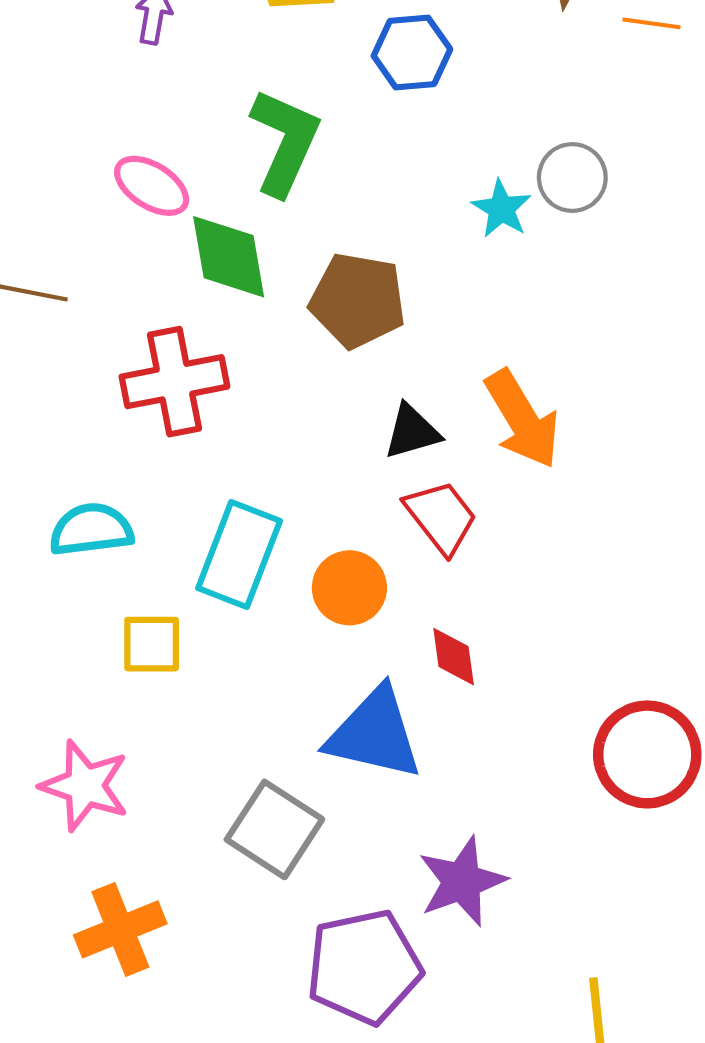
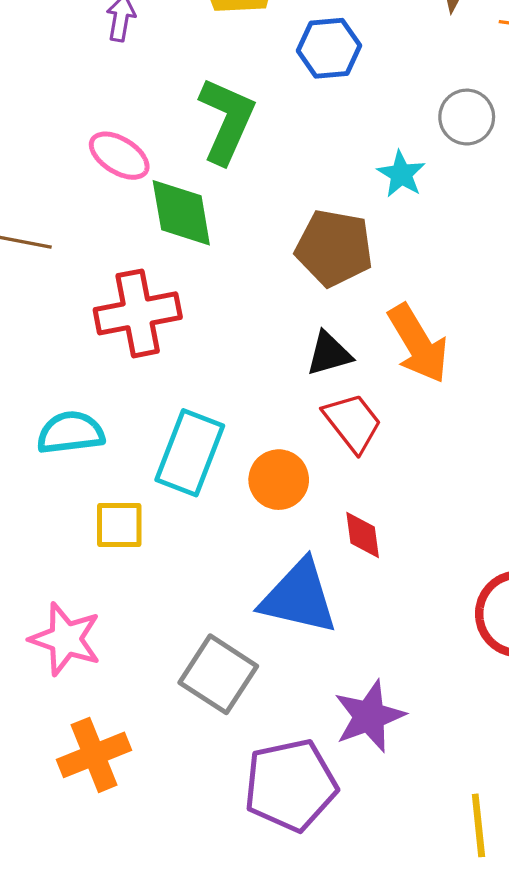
gray circle: (572, 178) -> (467, 117), moved
brown pentagon: (358, 300) -> (334, 248), moved

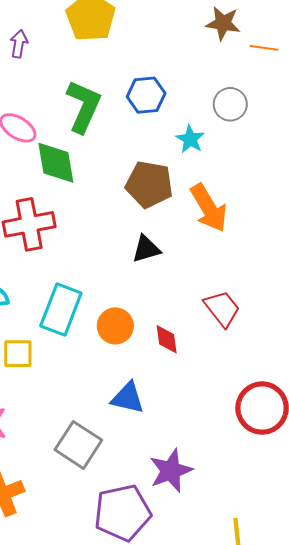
blue hexagon: (329, 48) -> (146, 95), moved
orange arrow: (418, 344) -> (209, 208), moved
red trapezoid: (353, 423) -> (222, 308), moved
red diamond: (363, 535) -> (167, 339), moved
blue triangle: (299, 597) -> (128, 398), size x0.7

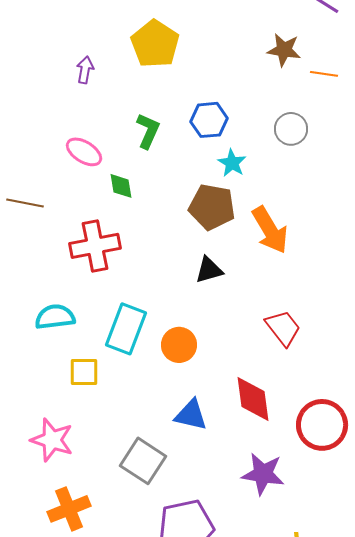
green L-shape: (84, 106) -> (148, 131), size x0.7
cyan star: (190, 139) -> (232, 163), moved
green diamond: (56, 163) -> (121, 186), size x0.6
red diamond: (167, 339) -> (253, 399), moved, size x1.6
purple star: (171, 471) -> (263, 474), moved, turned 30

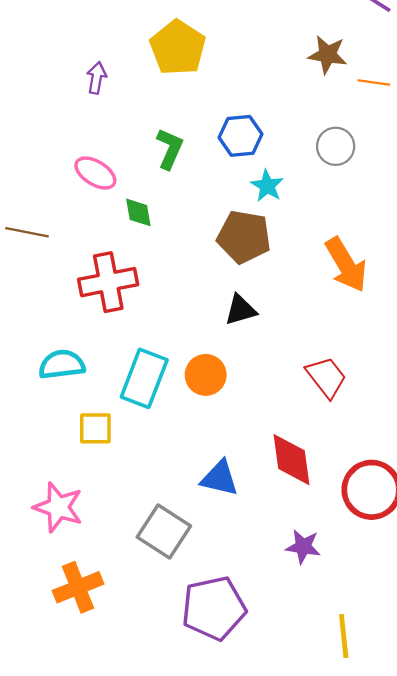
orange arrow: (270, 230) -> (346, 265), moved
orange circle: (179, 345) -> (206, 375), moved
purple star: (263, 474) -> (303, 547), size x0.7

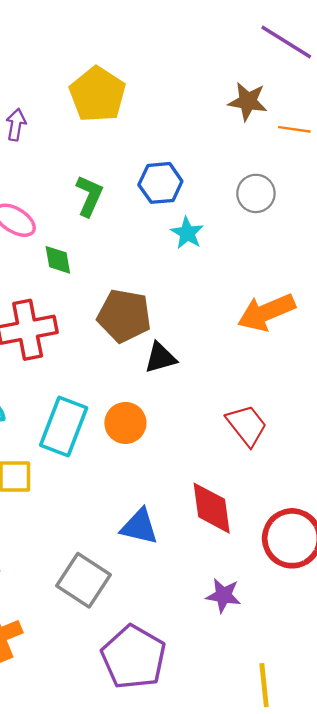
brown pentagon: (244, 237) -> (124, 316), moved
orange arrow: (346, 265) -> (266, 312), turned 98
purple pentagon: (214, 608) -> (134, 657), turned -30

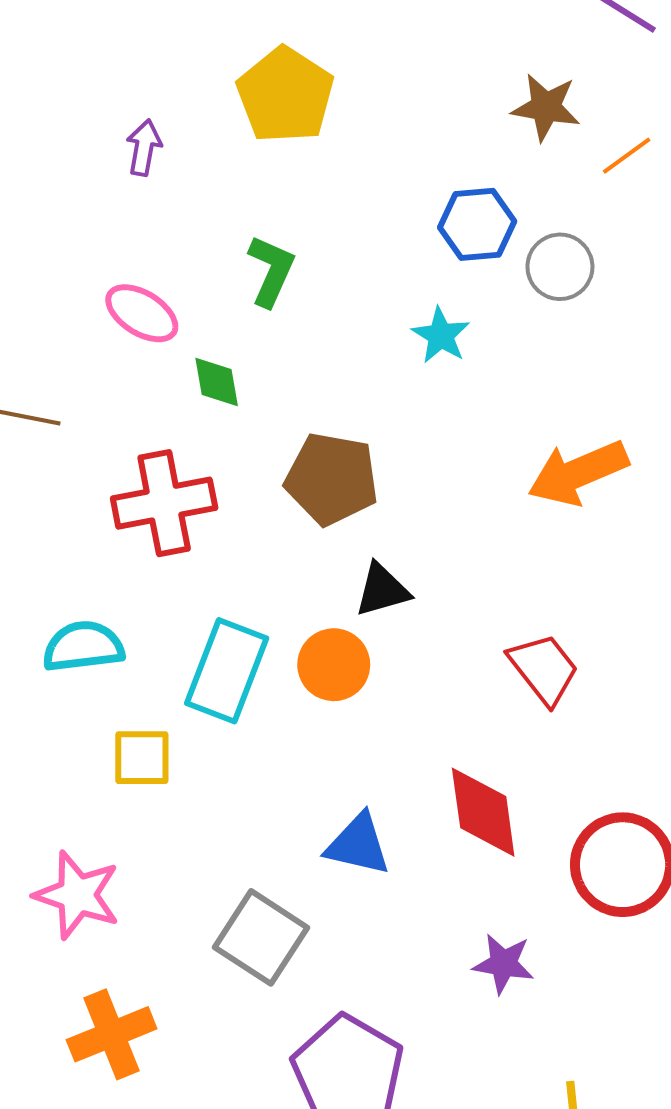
orange line: (294, 129) -> (627, 156), turned -44
blue hexagon: (160, 183) -> (477, 224), moved
black triangle: (160, 358) -> (382, 590), moved

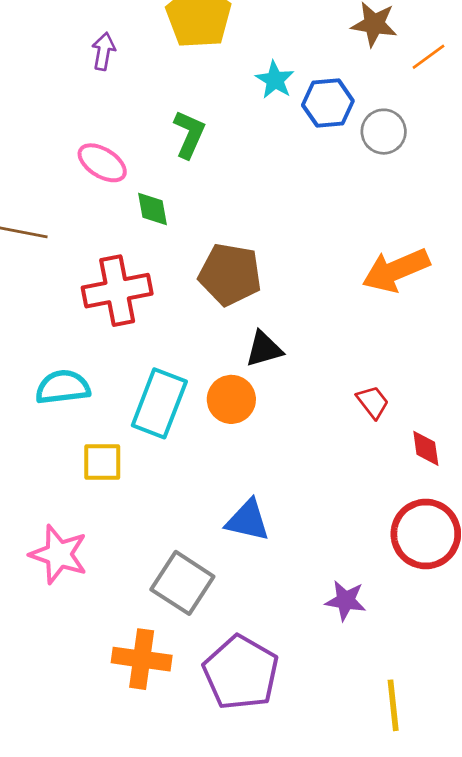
cyan star: (441, 335) -> (275, 80), moved
red trapezoid: (544, 669) -> (373, 402), size x0.7
red diamond: (483, 812) -> (426, 448), moved, size x0.6
orange cross: (112, 1034) -> (142, 659), moved, turned 30

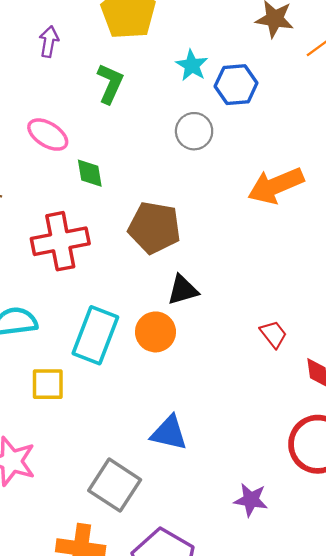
gray circle: (384, 132) -> (194, 131), moved
green L-shape: (189, 134) -> (110, 84), moved
orange arrow: (396, 270) -> (276, 186), moved

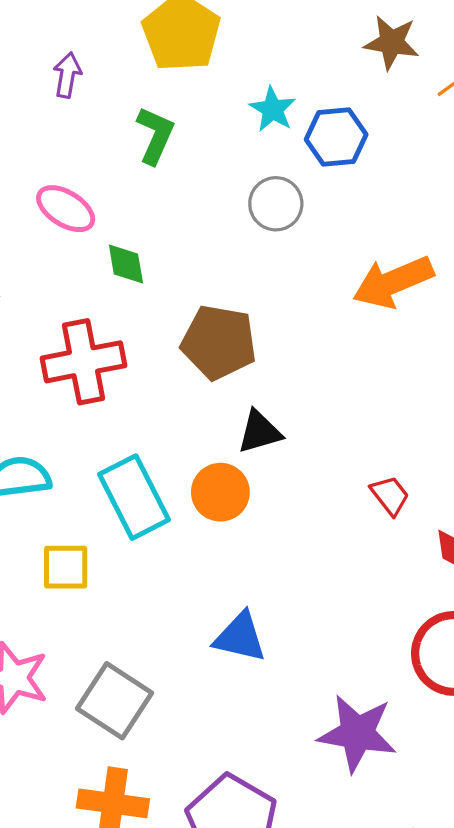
cyan rectangle: (95, 335) -> (134, 497), turned -48
gray square: (115, 485) -> (115, 701), moved
purple star: (251, 500) -> (357, 733), size x1.6

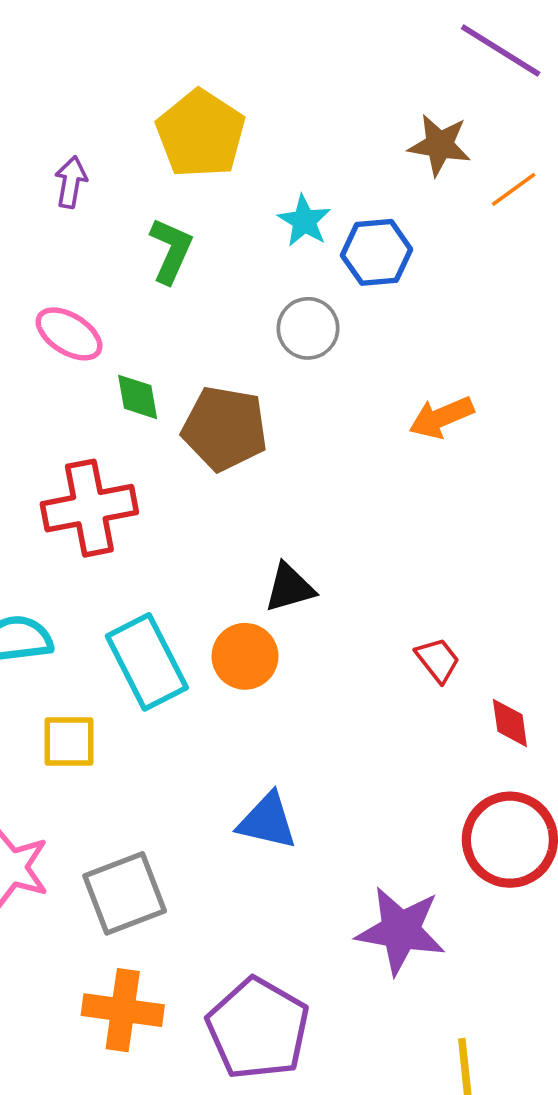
orange arrow: (393, 282) -> (441, 417), size x0.7
brown pentagon: (219, 342) -> (225, 428), moved
gray square: (115, 701) -> (125, 893), turned 36

